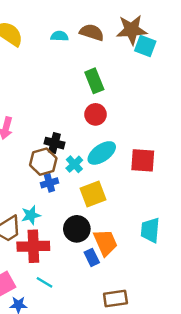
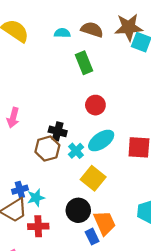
green rectangle: (94, 81) -> (84, 63), moved
blue cross: (49, 183) -> (20, 190), moved
yellow square: (93, 194) -> (93, 178), turned -30
red cross: (33, 246) -> (38, 226), size x0.7

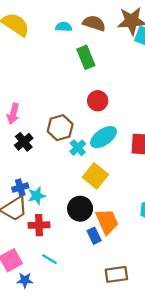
black cross: (58, 131) -> (24, 142), moved, turned 36
brown hexagon: (47, 149) -> (60, 128), moved

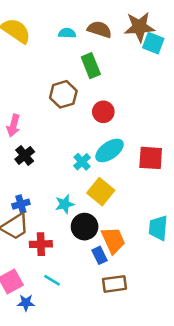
brown hexagon: (60, 128) -> (63, 94), moved
cyan star: (37, 196) -> (65, 204), moved
brown rectangle: (116, 274) -> (115, 284), moved

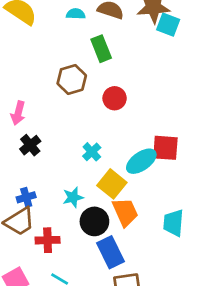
cyan ellipse: (110, 150) -> (141, 161), moved
orange trapezoid: (113, 240) -> (125, 212), moved
blue rectangle: (100, 255) -> (111, 252), size x1.6

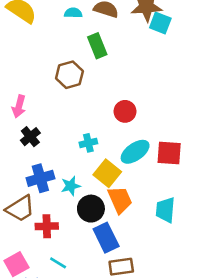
red circle: (115, 98) -> (125, 111), moved
red square: (165, 148) -> (169, 153), moved
cyan cross: (92, 152) -> (88, 143), turned 30
blue cross: (26, 197) -> (40, 178), moved, size x1.5

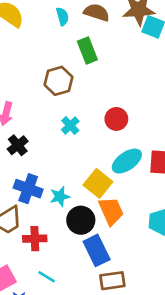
cyan semicircle: (73, 13) -> (62, 16), turned 72
cyan cross: (88, 143) -> (70, 126), moved, turned -30
blue cross: (40, 178) -> (28, 189), turned 36

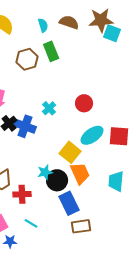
green rectangle: (87, 51) -> (51, 51), moved
brown hexagon: (58, 81) -> (27, 59), moved
blue cross: (28, 189) -> (25, 126), moved
cyan star: (60, 197) -> (45, 172), moved

